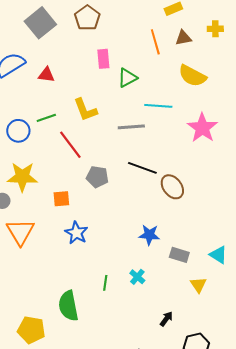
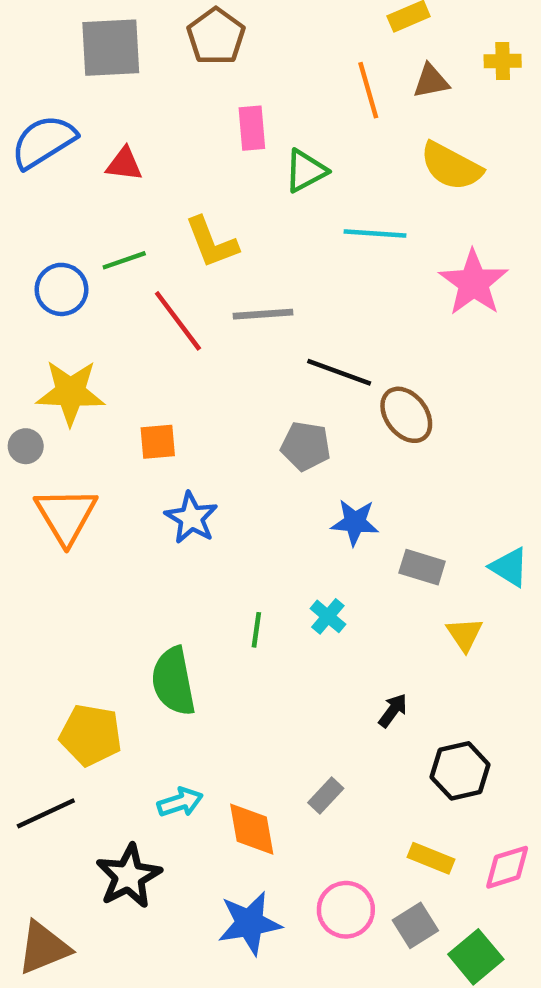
gray square: (40, 23) -> (111, 48), turned 36
gray line: (131, 127) -> (263, 314), moved
gray pentagon: (97, 177) -> (306, 446), moved

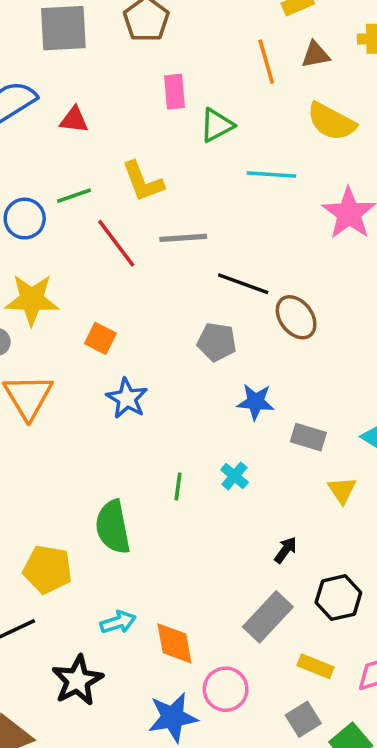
orange square: (158, 442) -> (100, 338), turned 32
gray rectangle: (326, 796) -> (268, 617), moved, size x1.8
pink circle: (346, 910) -> (226, 689), moved

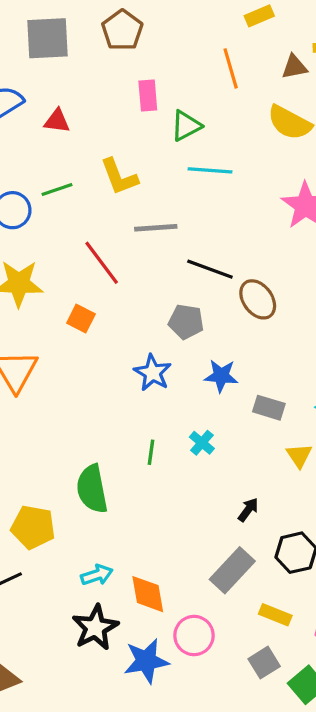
brown triangle: (315, 55) -> (294, 67), moved
cyan line: (271, 174) -> (210, 170), moved
red line: (116, 243) -> (102, 263), moved
blue star: (127, 398) -> (153, 373), moved
black star: (78, 680) -> (95, 628), moved

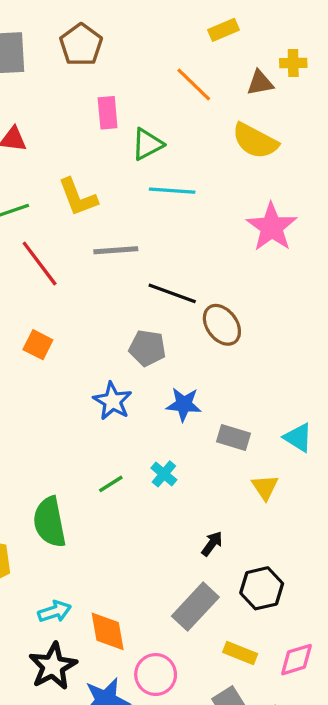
orange line: (231, 68) -> (194, 85), turned -30
red line: (102, 263) -> (40, 264), moved
green line: (151, 452) -> (111, 484), turned 50

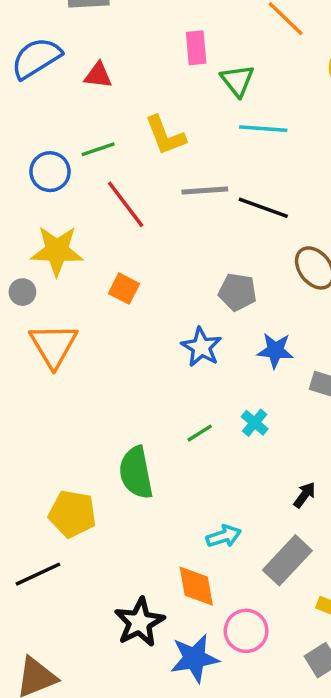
green triangle: (147, 144) -> (237, 80), turned -40
black line: (172, 293) -> (263, 208), moved
cyan arrow: (55, 612) -> (224, 536), moved

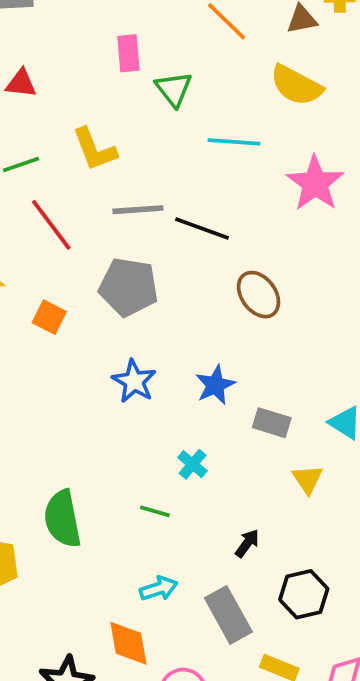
cyan line: (263, 129) -> (234, 142), moved
gray pentagon: (237, 292) -> (128, 287), moved, size x1.4
blue star: (275, 350) -> (215, 385), turned -30
green line: (200, 433) -> (155, 511), moved, turned 48
gray rectangle: (287, 560) -> (228, 615), turned -72

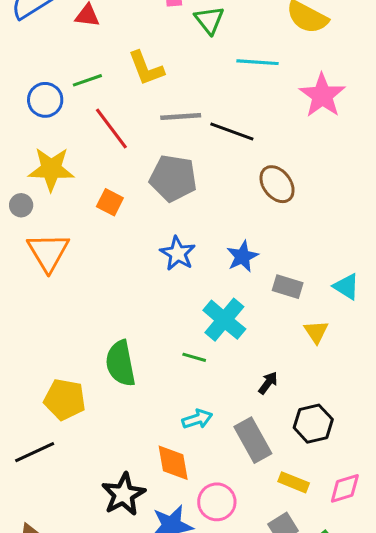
cyan cross: (193, 464) -> (224, 320), size x1.8

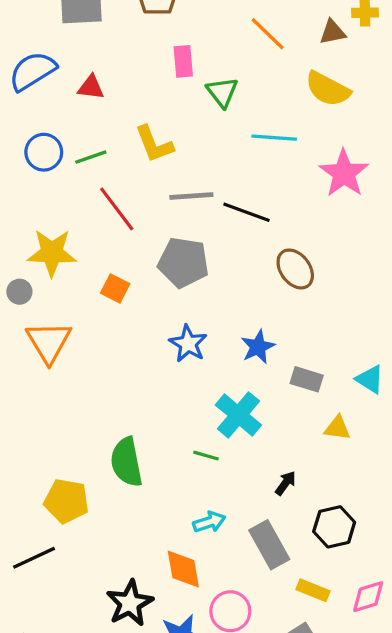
blue circle: (45, 100) -> (44, 152), moved
yellow triangle: (316, 332) -> (337, 428), turned -48

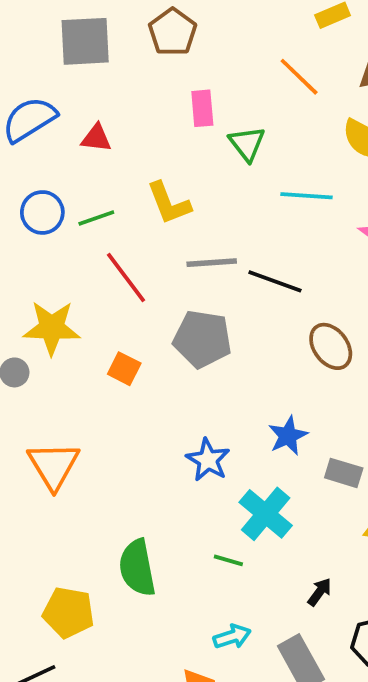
orange triangle: (49, 342) -> (54, 465), moved
blue star: (188, 344) -> (208, 460), moved

